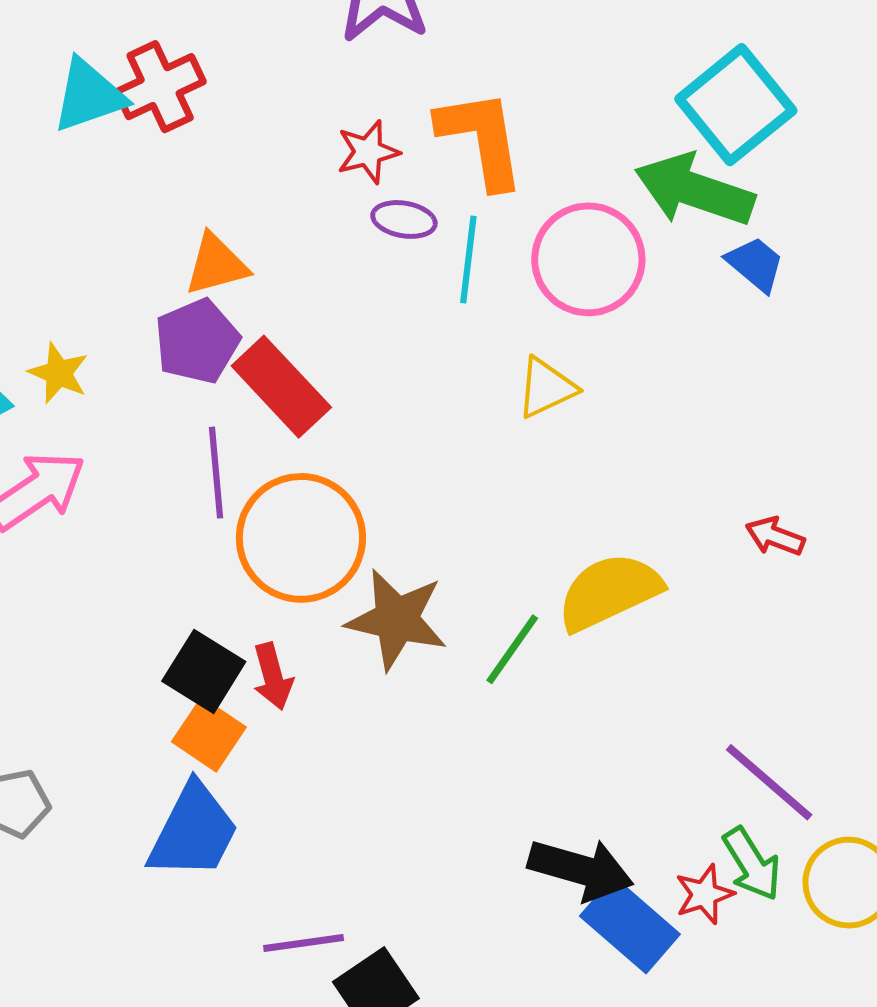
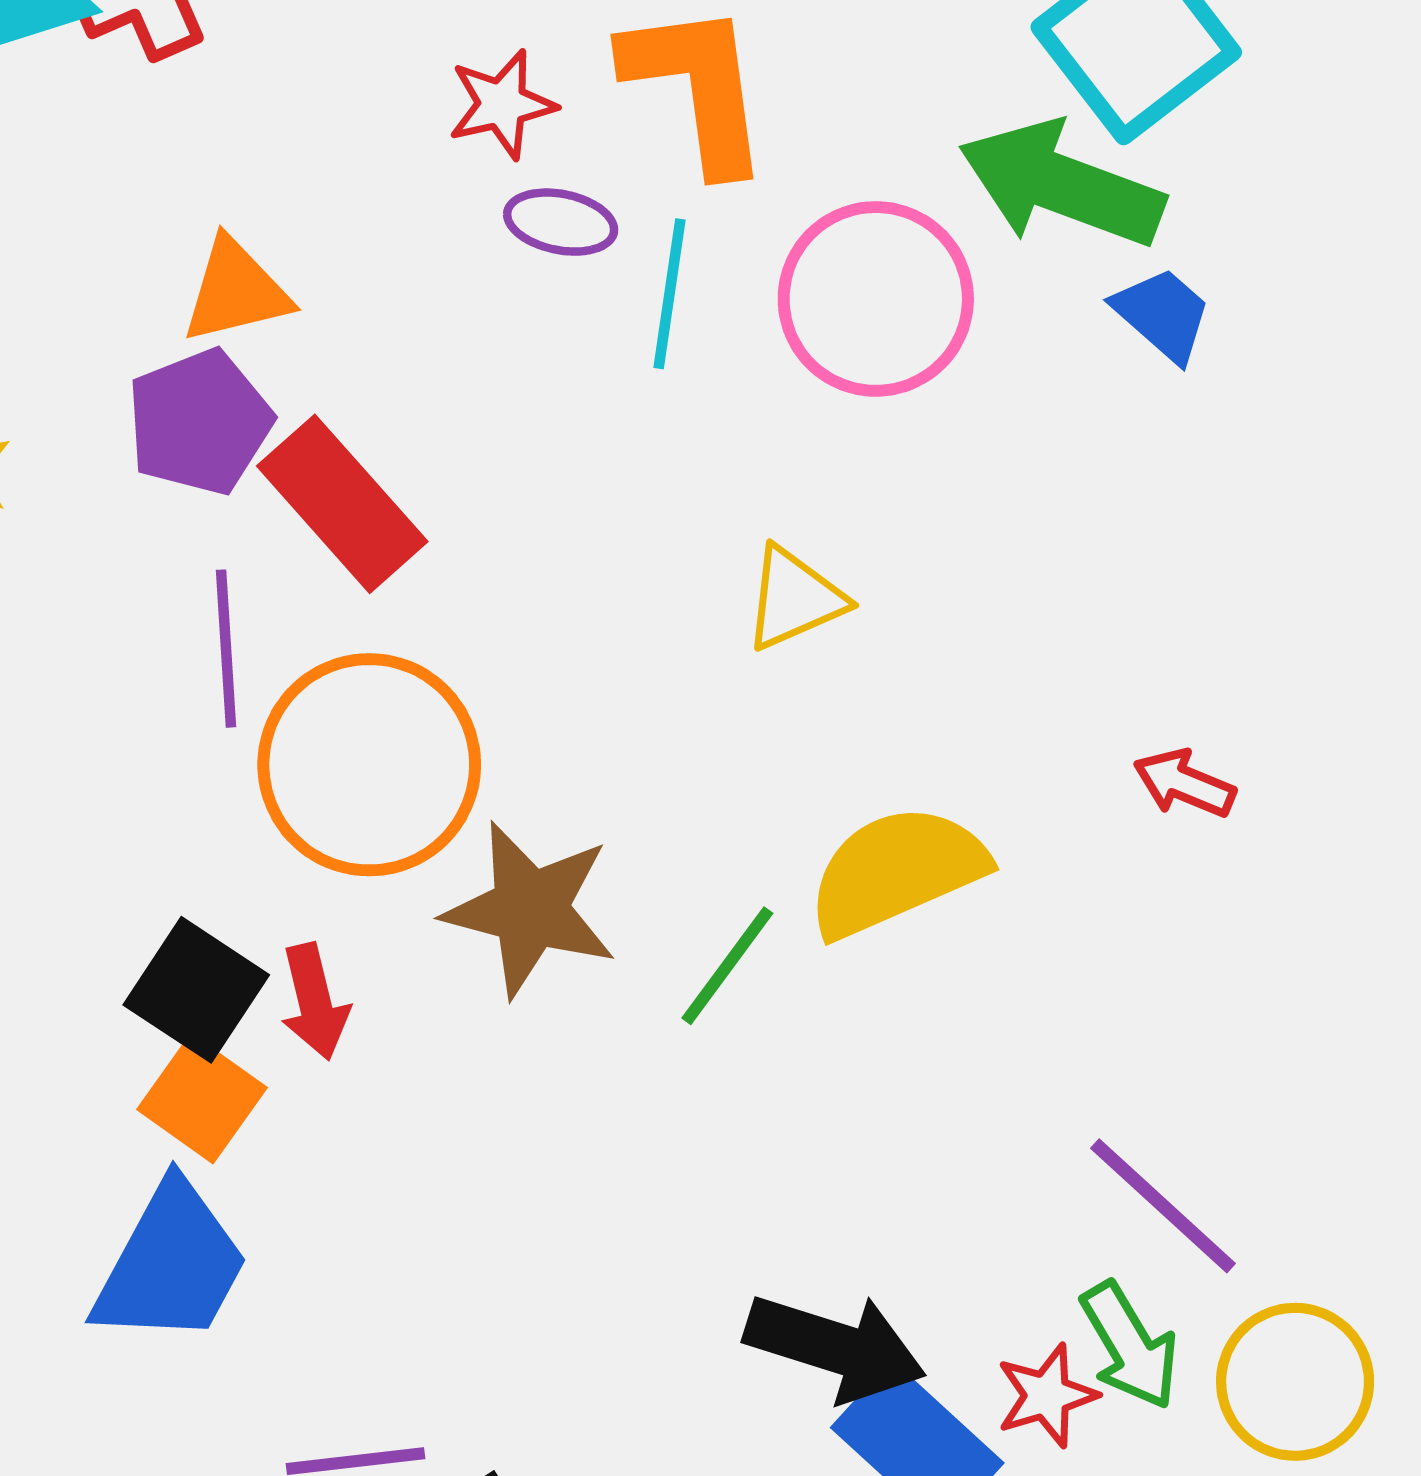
yellow triangle: (546, 388) -> (794, 598), moved

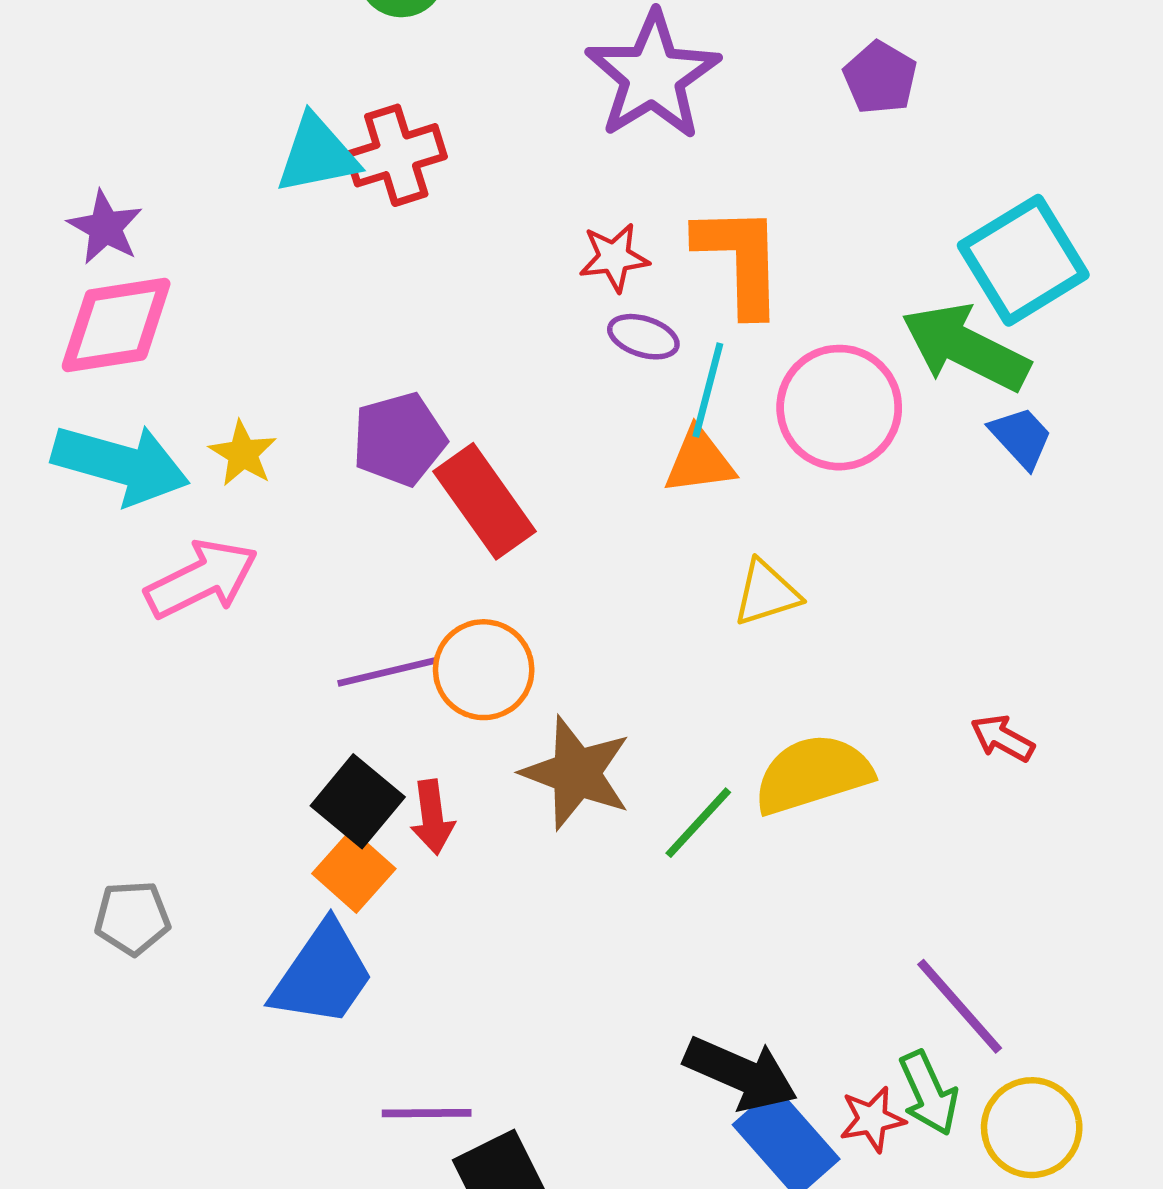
orange triangle: (236, 291) -> (699, 461), moved
purple line: (226, 649) -> (387, 672), moved, turned 74
orange circle: (369, 765) -> (484, 670), size x0.7

